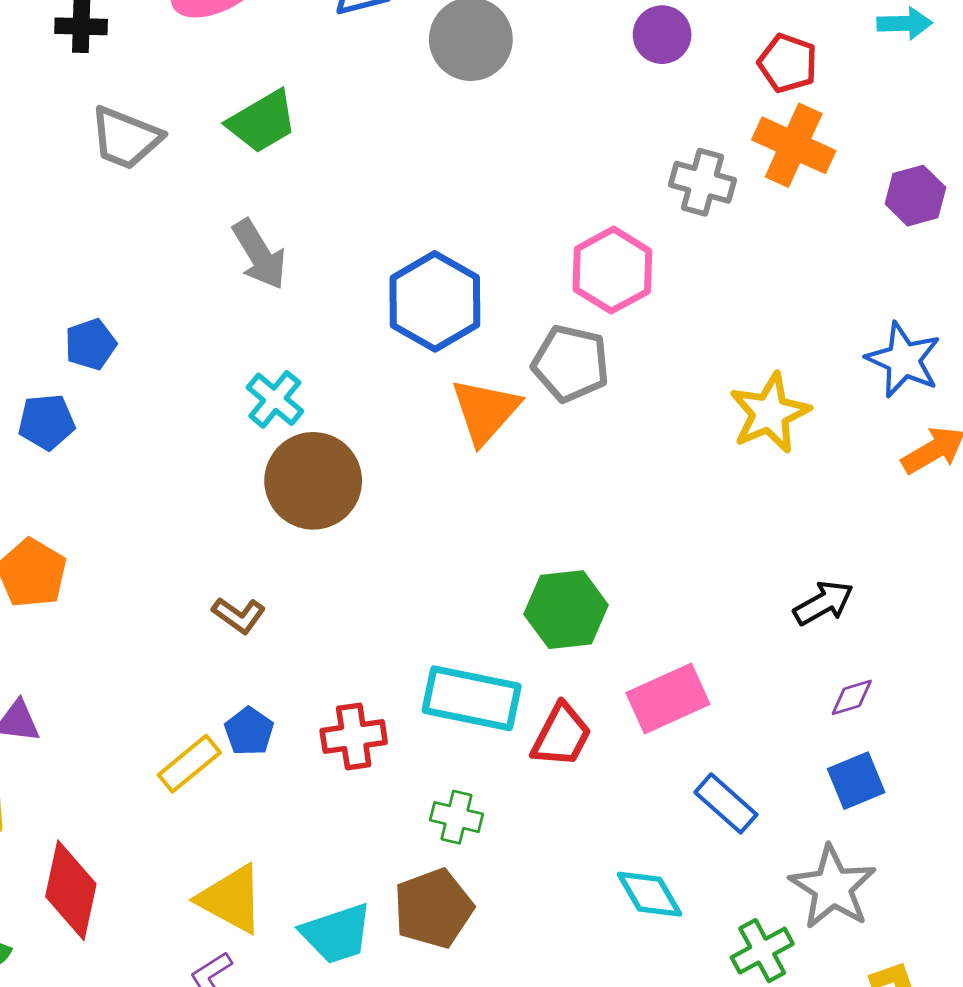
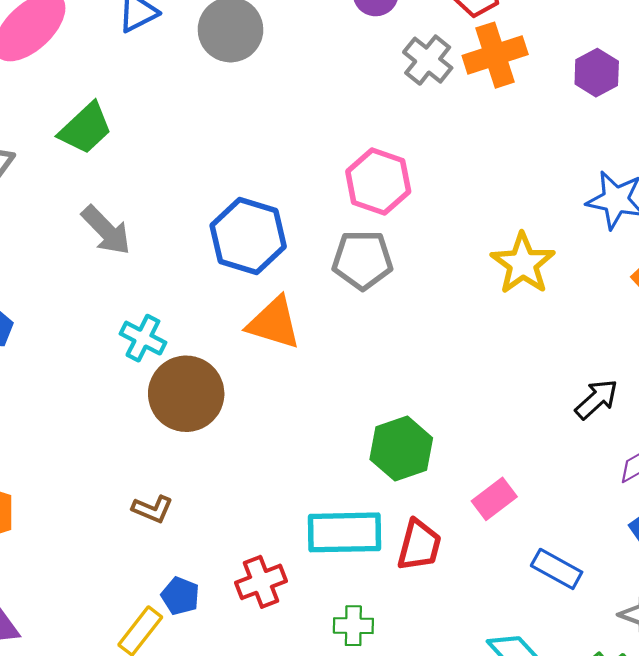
orange cross: (794, 145) -> (495, 55), turned -30
gray cross: (702, 182) -> (428, 60), moved, turned 36
orange triangle: (485, 411) -> (274, 323), moved, turned -42
pink rectangle: (668, 699) -> (494, 499), size x0.7

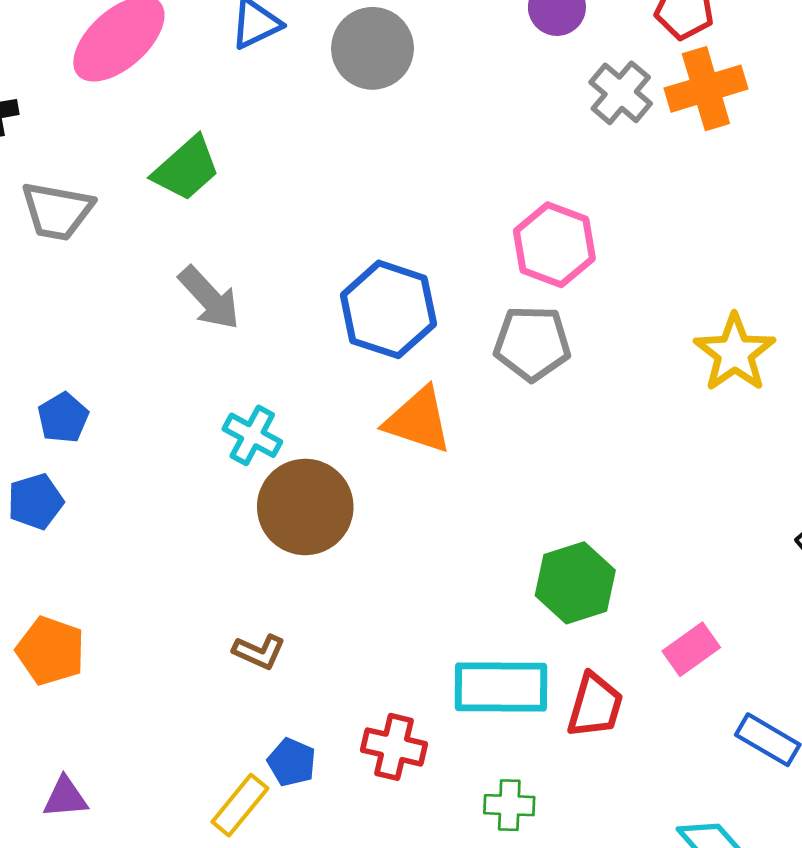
red cross: (261, 582) -> (394, 747), turned 33

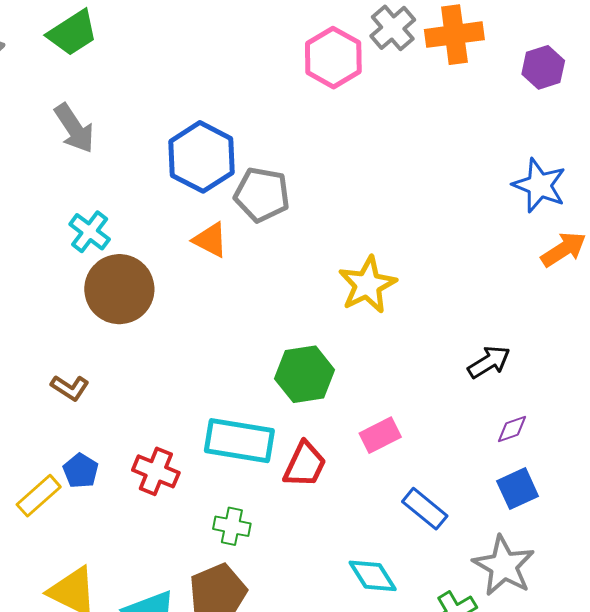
pink hexagon: (554, 245) -> (333, 58), moved
gray pentagon: (532, 343) -> (262, 195), moved
yellow star: (735, 353) -> (367, 285), moved
orange triangle: (418, 420) -> (210, 240), size x0.7

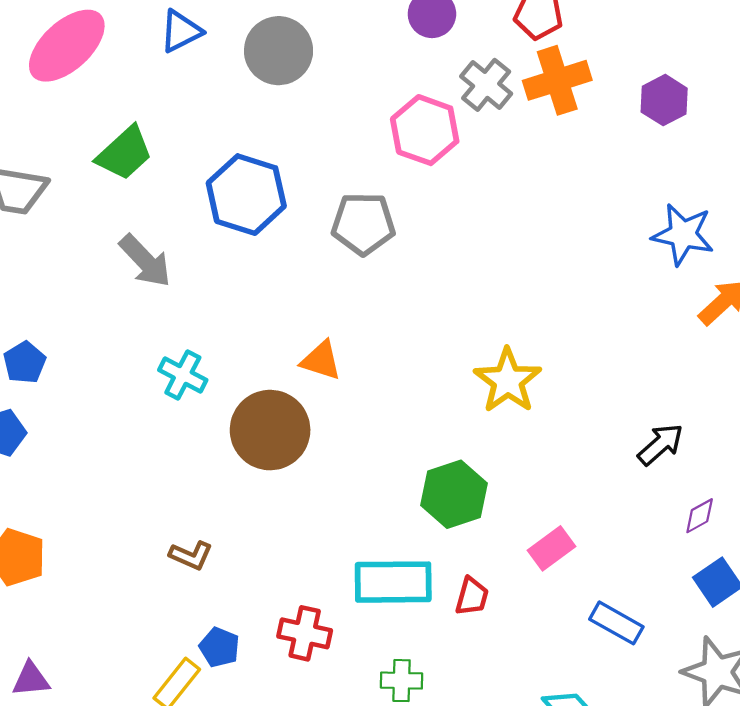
blue hexagon: (202, 157) -> (246, 195), moved
gray pentagon: (262, 195) -> (363, 224), moved
brown circle: (119, 289) -> (270, 430), moved
red trapezoid: (305, 465) -> (472, 596), size x0.7

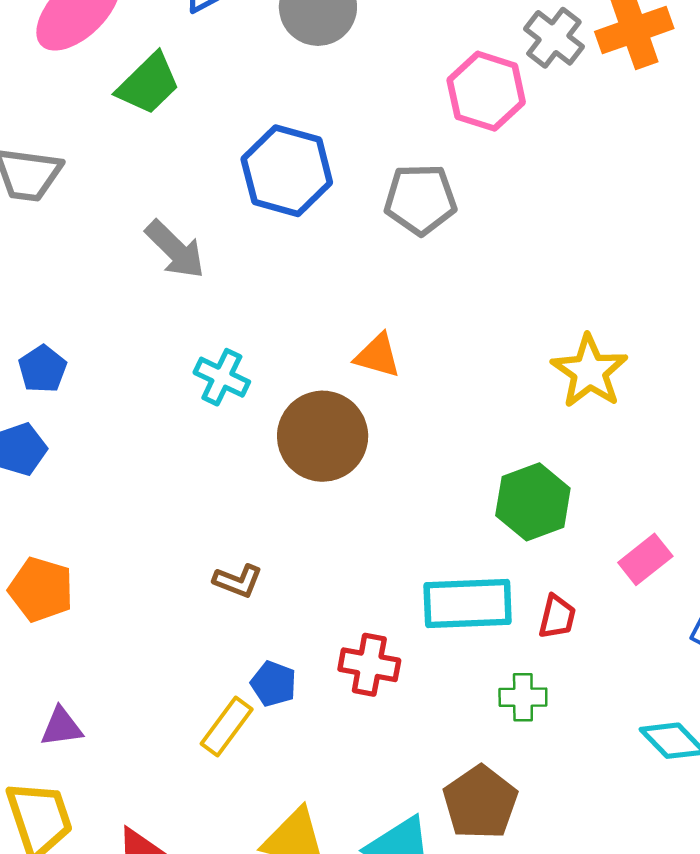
green trapezoid: (125, 153) -> (148, 84), moved
green cross: (402, 681) -> (523, 697), moved

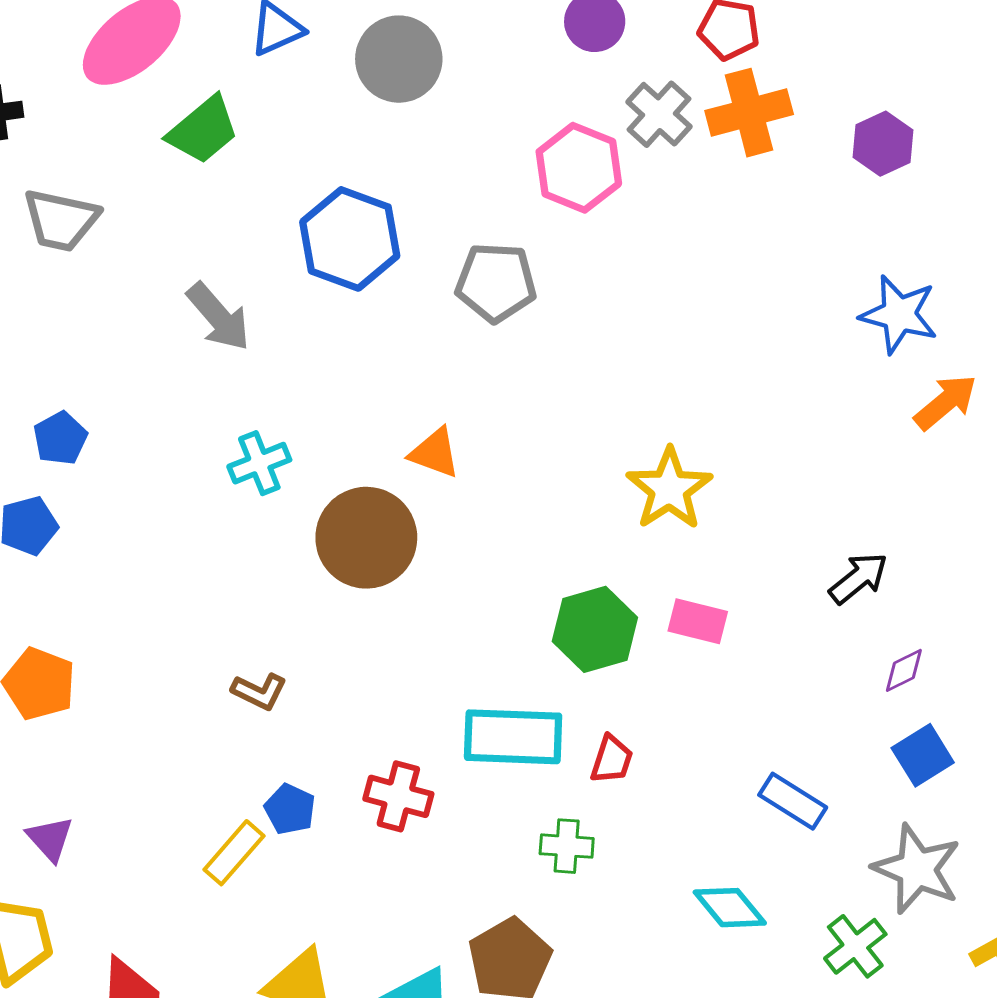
cyan cross: (222, 377) -> (259, 463), turned 38
pink rectangle: (645, 559) -> (698, 621), moved, turned 48
purple triangle: (61, 727) -> (50, 839), turned 51

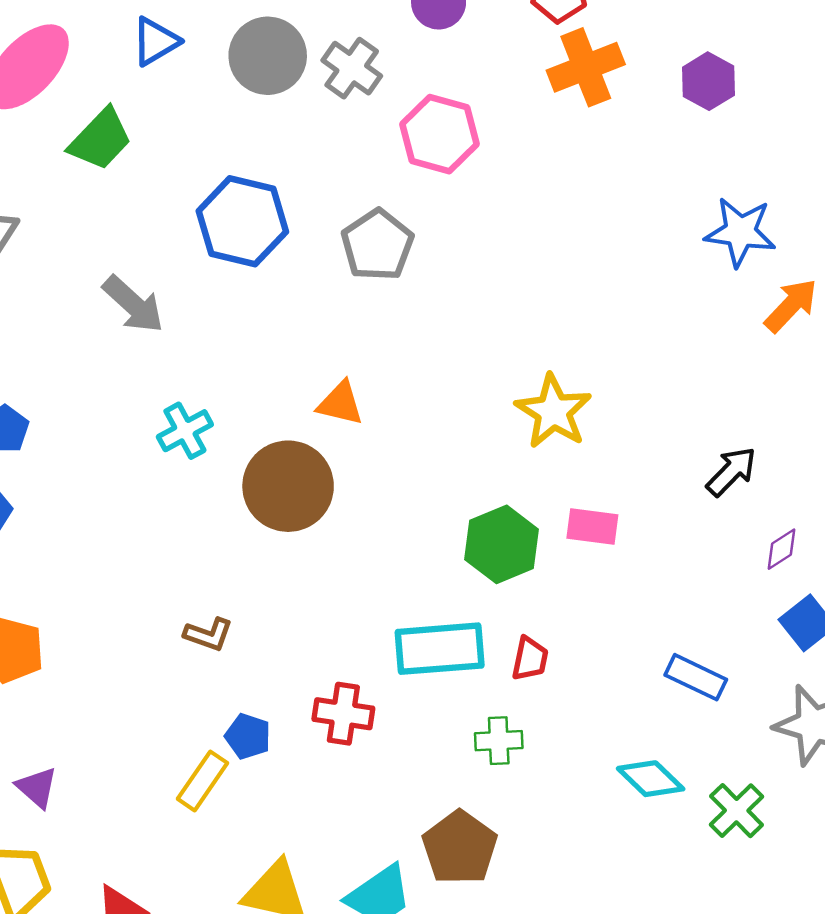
gray cross: (659, 114) -> (352, 68), moved
gray pentagon: (496, 282) -> (377, 245), turned -30
green cross: (855, 946) -> (737, 811), moved

